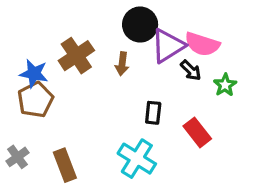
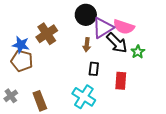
brown arrow: (122, 64) -> (87, 45), moved
black arrow: (191, 70) -> (117, 43), size x1.6
brown pentagon: (35, 100) -> (22, 61), turned -30
red rectangle: (197, 132) -> (121, 81), turned 42

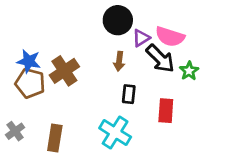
purple triangle: (103, 28) -> (141, 38), size x0.6
brown cross: (47, 34) -> (64, 71), moved
brown rectangle: (40, 101) -> (55, 138), turned 30

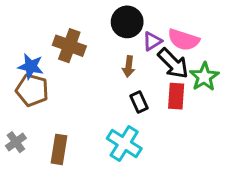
brown cross: (64, 71) -> (69, 46), moved, turned -36
green star: (189, 71) -> (204, 77), size x1.4
black rectangle: (129, 94) -> (139, 102), turned -30
red rectangle: (166, 111) -> (176, 96), moved

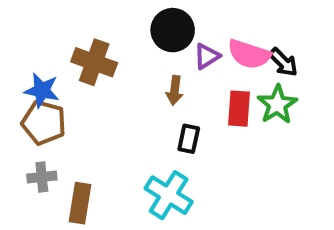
black arrow: (173, 63) -> (283, 62), moved, size x0.7
red rectangle: (176, 96) -> (239, 109), moved
black rectangle: (139, 102) -> (189, 139), turned 36
gray cross: (16, 142) -> (42, 177), moved, turned 30

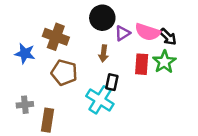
brown pentagon: (44, 123) -> (64, 73), moved
cyan cross: (169, 195) -> (100, 100), moved

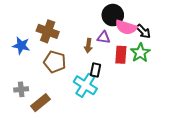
black circle: (102, 18) -> (113, 15), moved
purple triangle: (123, 33) -> (104, 37), moved, turned 40
brown rectangle: (48, 120) -> (41, 103), turned 42

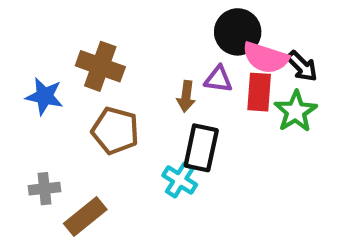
red rectangle: (121, 55) -> (259, 92), moved
black rectangle: (95, 70) -> (201, 148), size x1.5
cyan cross: (85, 85) -> (180, 180), size x0.7

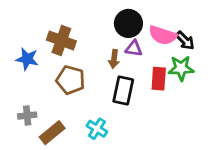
black circle: (238, 32) -> (128, 23), moved
red rectangle: (259, 92) -> (159, 79), moved
green star: (296, 111) -> (181, 68), turned 30
cyan cross: (180, 180) -> (97, 129), moved

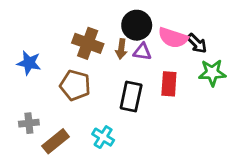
brown cross: (61, 41) -> (88, 43), moved
brown arrow: (114, 59) -> (121, 49), moved
green star: (181, 68) -> (212, 73), moved

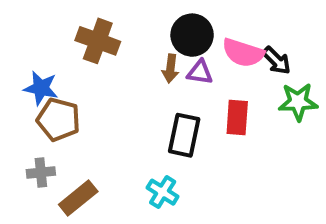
brown cross: (88, 43) -> (98, 41), moved
brown pentagon: (75, 85) -> (59, 119), moved
cyan cross: (103, 137) -> (163, 192), moved

